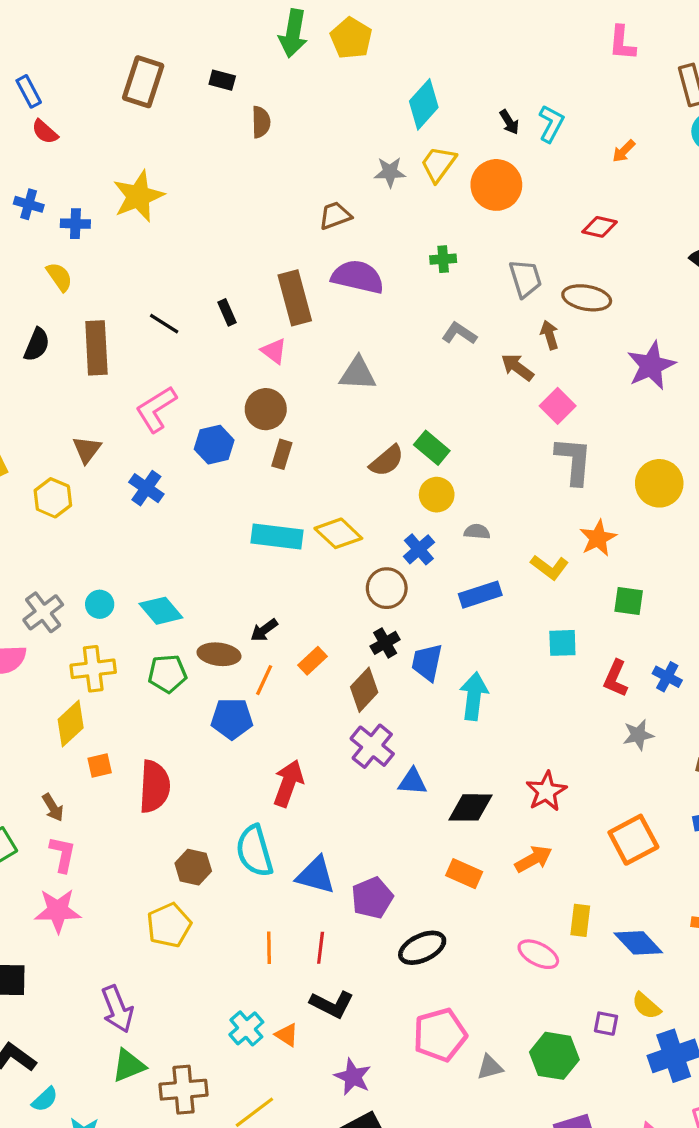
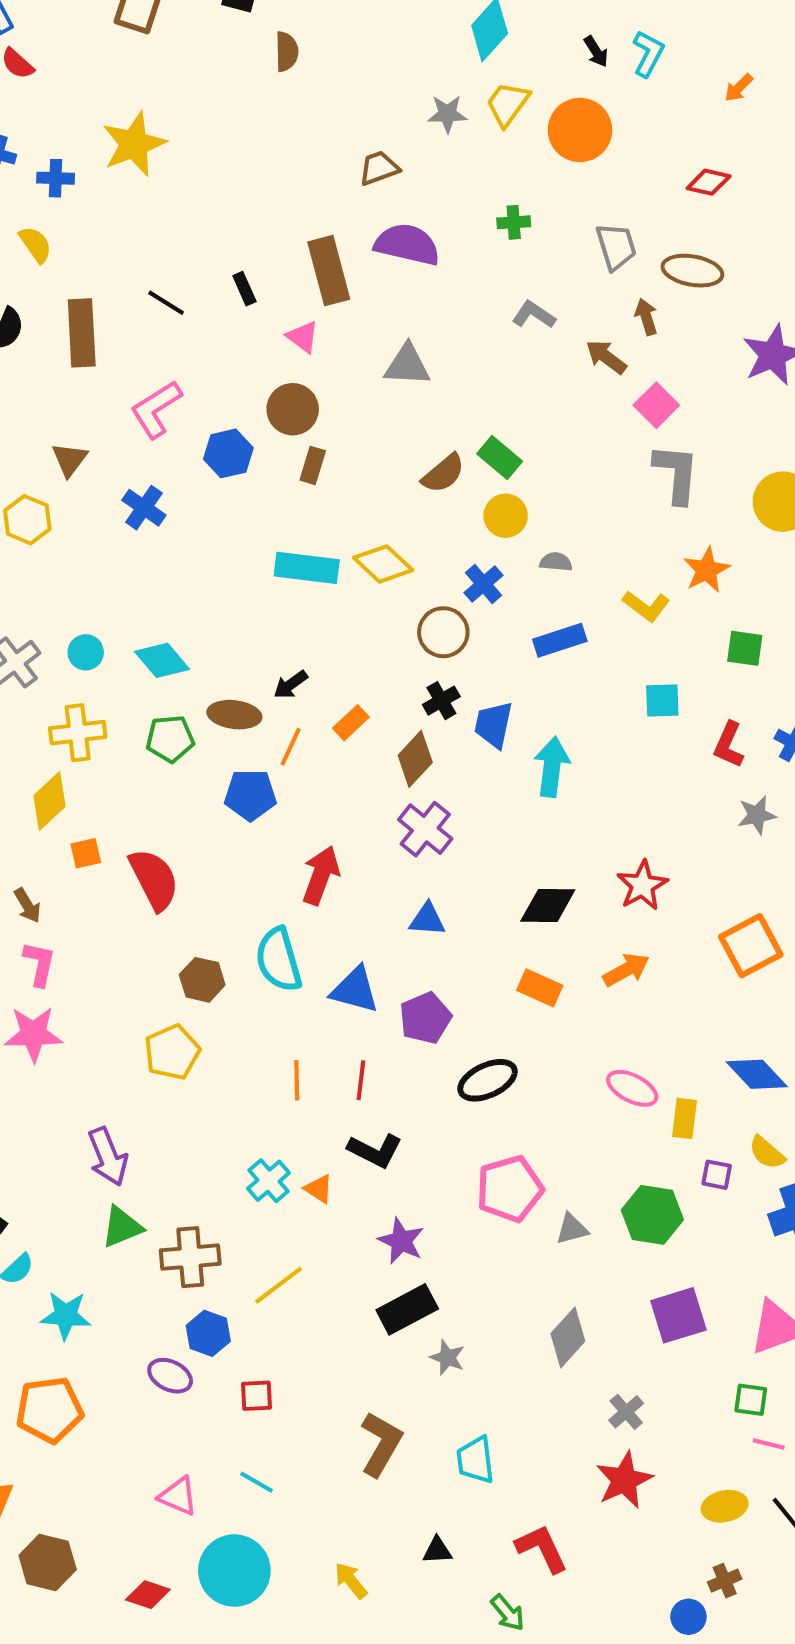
blue triangle: (412, 782) -> (427, 920), moved
red semicircle: (154, 786) -> (154, 879), turned -30
yellow rectangle: (580, 920) -> (684, 1118), moved

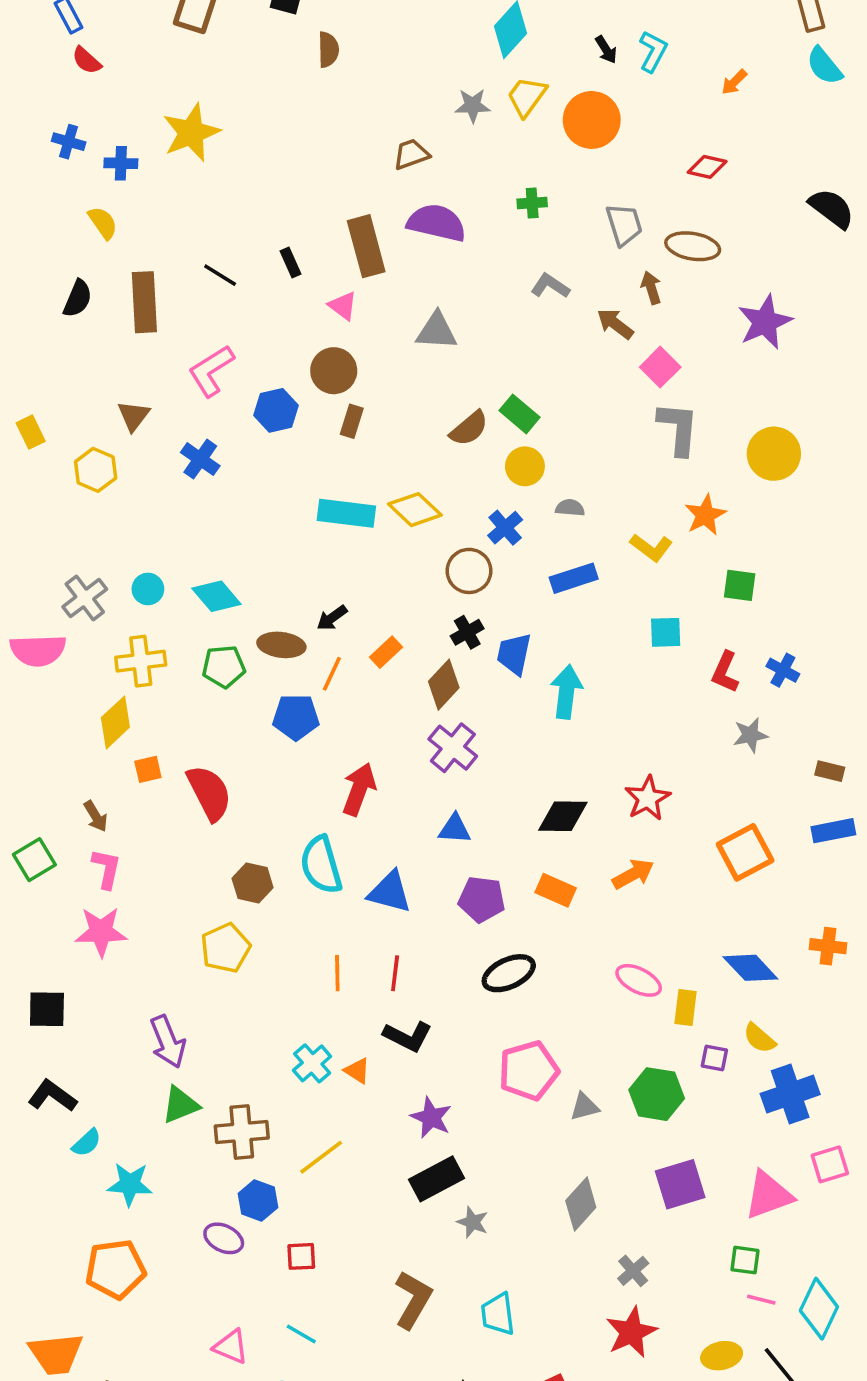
purple pentagon: (425, 1018) -> (482, 899), moved, turned 30

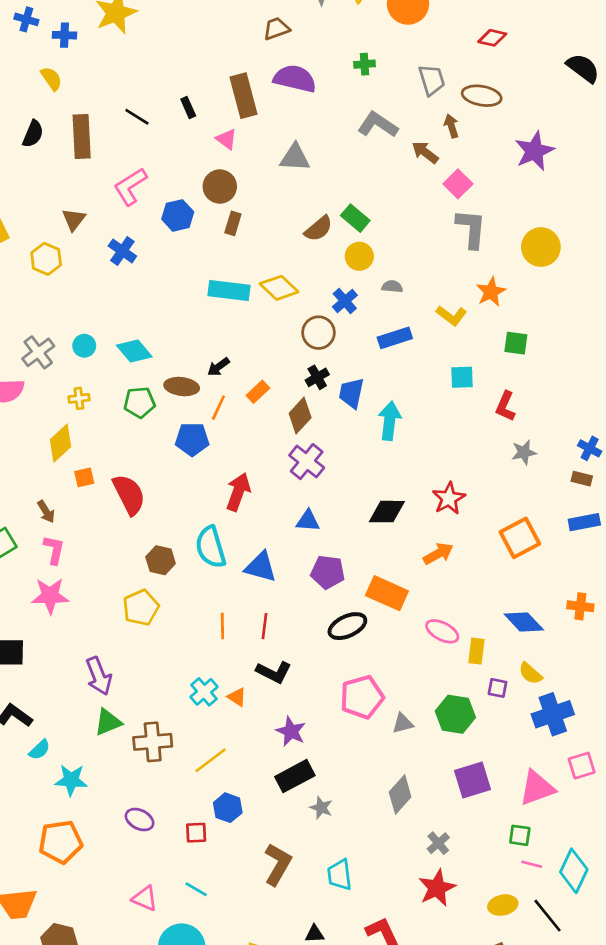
gray L-shape: (550, 286) -> (378, 125), size x1.4
yellow cross: (141, 661) -> (79, 398), size x0.6
blue cross: (783, 670) -> (590, 448), moved
orange rectangle: (556, 890) -> (387, 593), moved, size x1.4
blue hexagon: (258, 1200) -> (228, 808), moved

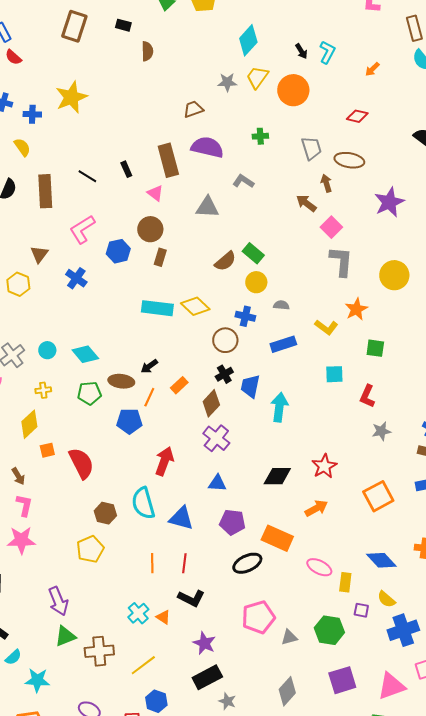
gray L-shape: (378, 125) -> (243, 181), moved, size x0.7
blue cross: (345, 301) -> (245, 316), turned -36

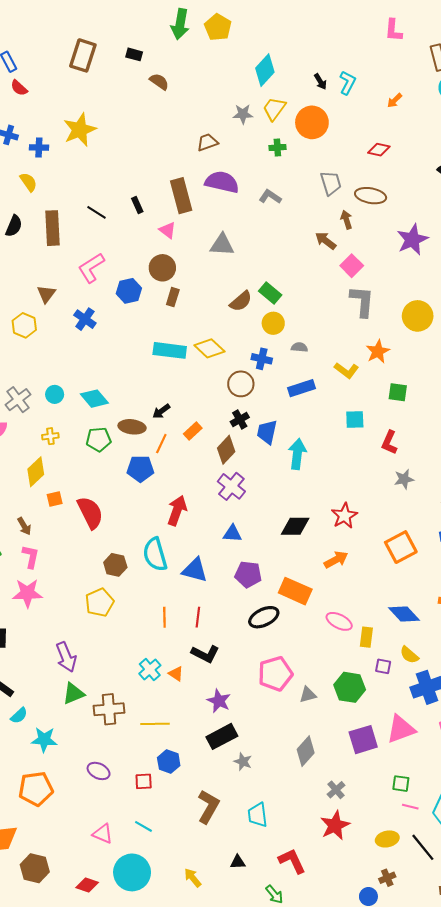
brown semicircle: (147, 51) -> (159, 82), turned -54
green cross: (260, 136) -> (277, 148), moved
gray L-shape: (243, 181) -> (270, 197), moved
yellow line: (143, 665) -> (155, 724), turned 36
pink triangle: (391, 686) -> (401, 729), moved

